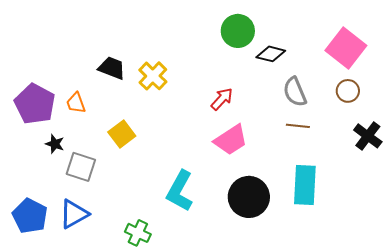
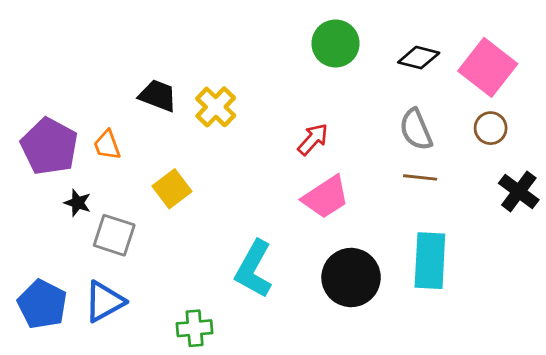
black diamond: (271, 54) -> (419, 58), moved
green cross: (138, 233) -> (195, 328), turned -30

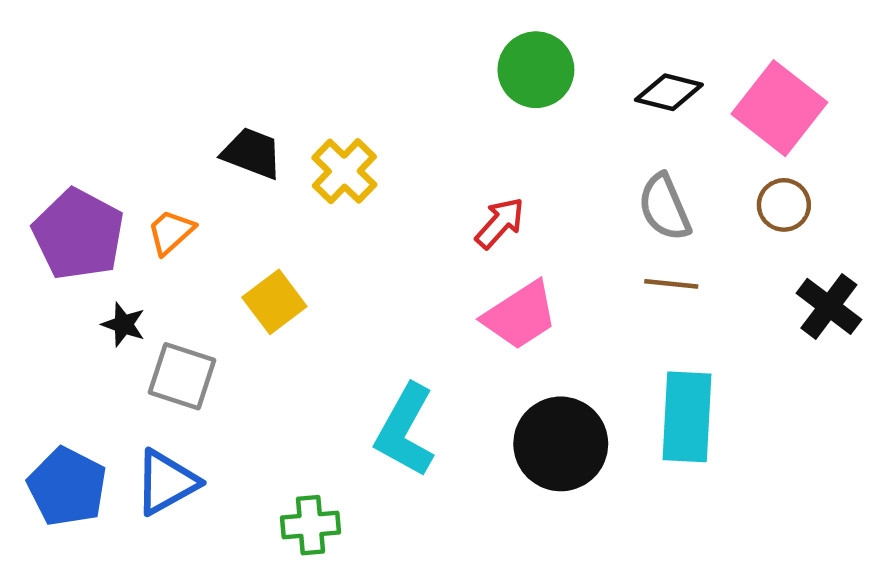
orange trapezoid: (107, 145) -> (171, 232), turned 68

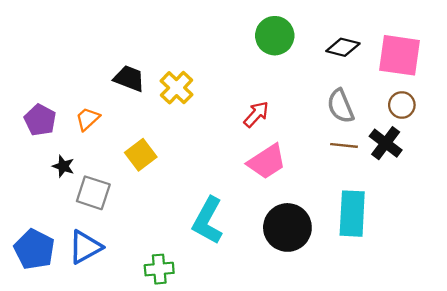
pink square: (779, 108) -> (400, 55), turned -30
purple pentagon: (78, 234) -> (40, 120), size x0.7
black cross: (829, 306) -> (386, 143), moved

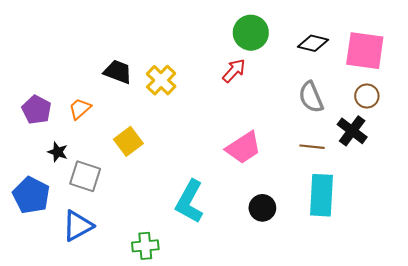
red arrow: (256, 114) -> (234, 71), moved
brown line: (344, 145) -> (312, 147), moved
black circle: (287, 227) -> (262, 208), size x0.6
blue pentagon: (34, 249) -> (31, 195), moved

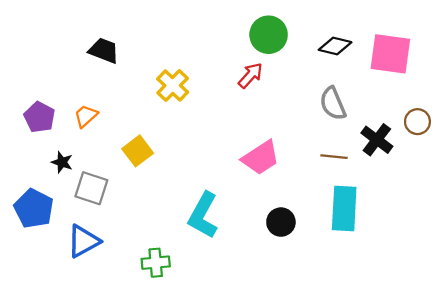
black trapezoid: (118, 72) -> (104, 51), moved
brown circle: (367, 96) -> (417, 122), moved

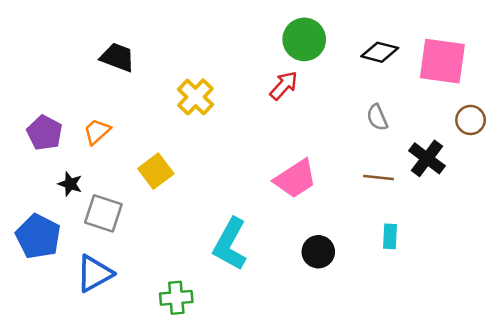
gray semicircle: (333, 104) -> (377, 117), size x0.7
brown circle: (417, 122) -> (471, 120), moved
cyan rectangle: (344, 209) -> (390, 236), size x0.5

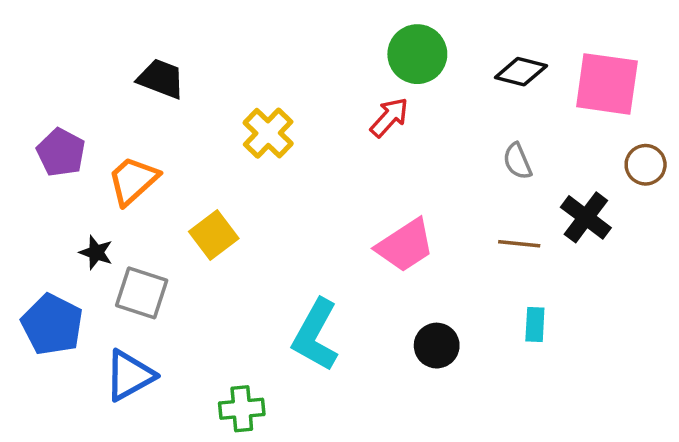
orange trapezoid: (97, 131) -> (133, 181), size x1.4
purple pentagon: (45, 133) -> (61, 152), moved

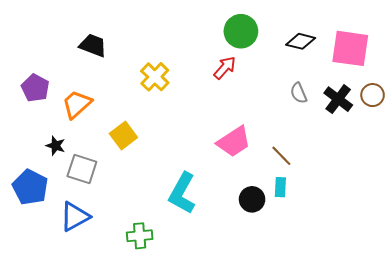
black cross: (586, 217) -> (338, 99), moved
brown line: (519, 244) -> (281, 156), moved, turned 40
cyan rectangle: (535, 324) -> (280, 187), moved

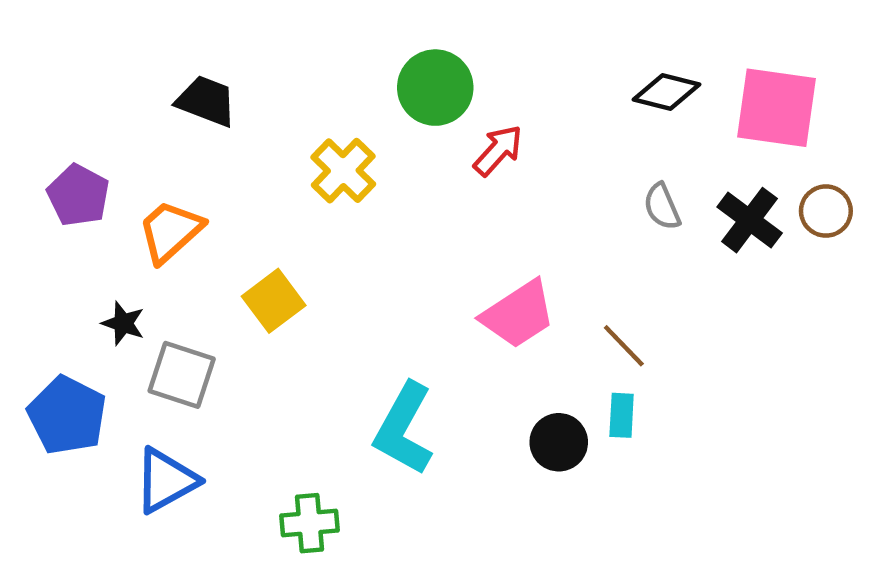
green circle: (241, 31) -> (435, 88), moved

